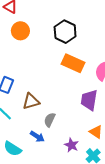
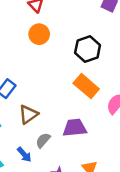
purple trapezoid: (89, 100) -> (75, 128), moved, turned 60
brown triangle: (31, 101) -> (28, 114), turned -36

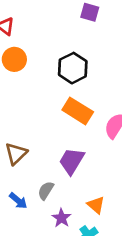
purple trapezoid: (75, 128) -> (72, 161), turned -45
gray semicircle: (43, 140) -> (46, 191), moved

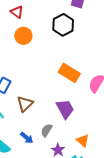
black hexagon: (73, 68) -> (63, 25), moved
purple trapezoid: (72, 161) -> (65, 109), turned 120

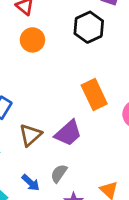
orange rectangle: (69, 73) -> (94, 95), turned 30
purple trapezoid: (65, 109) -> (68, 133), moved, turned 75

